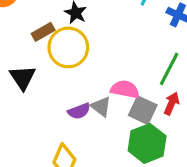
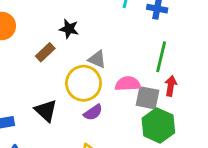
yellow circle: (68, 47) -> (84, 83), moved
black triangle: (23, 77) -> (46, 111), moved
gray triangle: (101, 107) -> (97, 59), moved

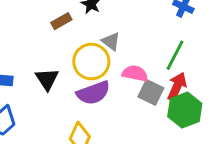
red arrow: (171, 86) -> (177, 87), size x1.4
purple semicircle: (93, 112) -> (93, 93), size x1.6
green hexagon: (158, 125) -> (185, 110), moved

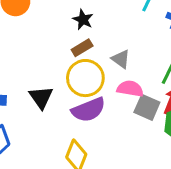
brown rectangle: (61, 21) -> (82, 48), moved
gray triangle: (111, 41) -> (121, 59), moved

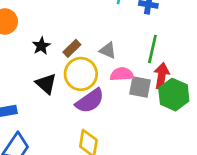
black star: (83, 20) -> (41, 46), moved, turned 30
black triangle: (41, 97) -> (46, 84), moved

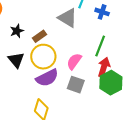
gray triangle: (108, 50) -> (68, 18), moved, size x1.5
pink semicircle: (122, 74) -> (74, 61), turned -60
gray square: (140, 87) -> (76, 85), moved

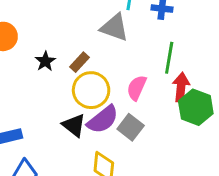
black triangle: (16, 60) -> (74, 125), moved
gray square: (76, 85) -> (131, 127), moved, turned 30

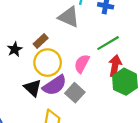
green line: (169, 58) -> (108, 43), turned 45
black star: (45, 61) -> (15, 49), moved

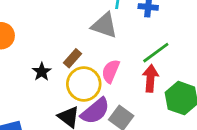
pink semicircle: (82, 64) -> (111, 71), moved
red arrow: (115, 66) -> (150, 78), moved

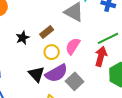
yellow circle: (84, 84) -> (52, 52), size x0.6

